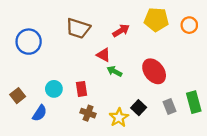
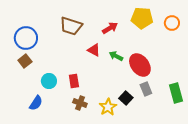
green arrow: (114, 71) -> (116, 56), moved
brown square: (18, 96) -> (25, 61), moved
gray rectangle: (169, 107) -> (146, 89), moved

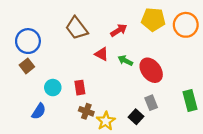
orange circle: (172, 23) -> (186, 25), size x1.5
brown trapezoid: (71, 26) -> (77, 28), turned 35
gray rectangle: (146, 89) -> (151, 103), moved
black square: (126, 98) -> (136, 117), moved
yellow star: (108, 107) -> (106, 121), moved

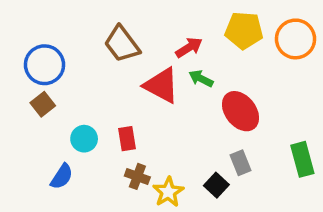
red triangle: (101, 54) -> (161, 85), size x1.6
green arrow: (125, 61) -> (201, 78), moved

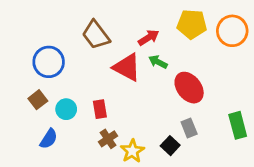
blue circle: (45, 65) -> (49, 62), moved
brown square: (43, 104) -> (38, 100), moved
brown cross: (137, 176) -> (108, 139), turned 36

